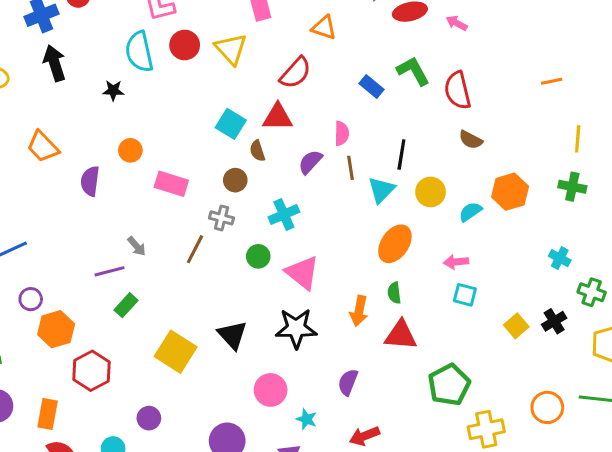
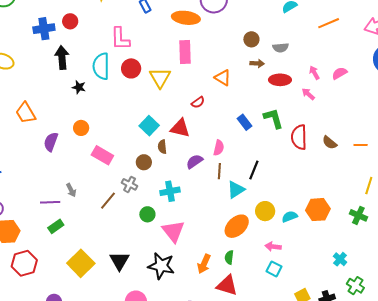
black arrow: (55, 63) -> (62, 58), moved
red semicircle: (295, 73) -> (198, 102), size x0.6
brown semicircle: (471, 140) -> (330, 143), moved
yellow circle: (431, 192) -> (265, 211), moved

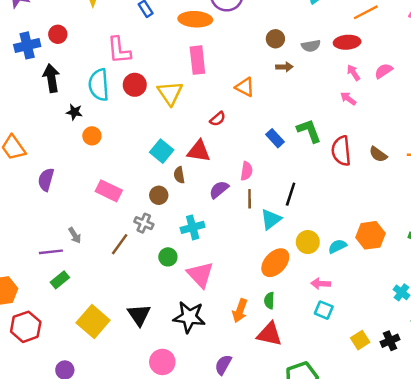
red ellipse: (280, 80) -> (347, 42), moved
orange circle: (81, 128) -> (92, 136), moved

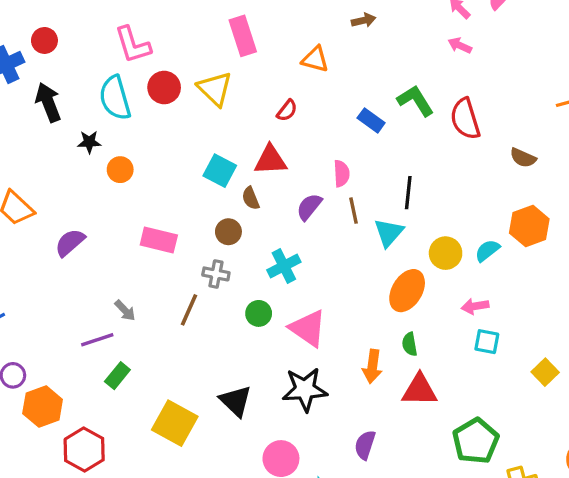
brown semicircle: (378, 154) -> (523, 158), moved
purple semicircle: (46, 180) -> (70, 243), turned 45

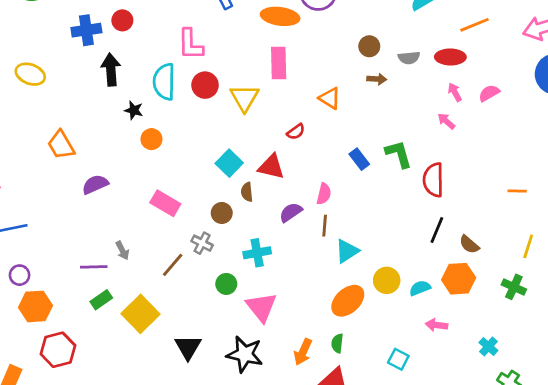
brown semicircle: (523, 158) -> (469, 244), moved
black line: (408, 193) -> (437, 230), moved
pink arrow: (475, 306) -> (436, 325), moved
yellow square: (175, 423) -> (141, 314), moved

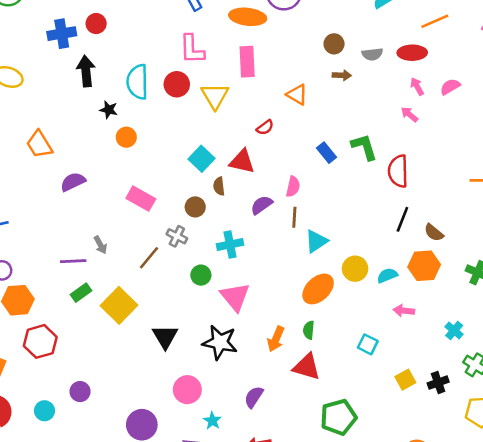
pink L-shape: (190, 44) -> (192, 49), moved

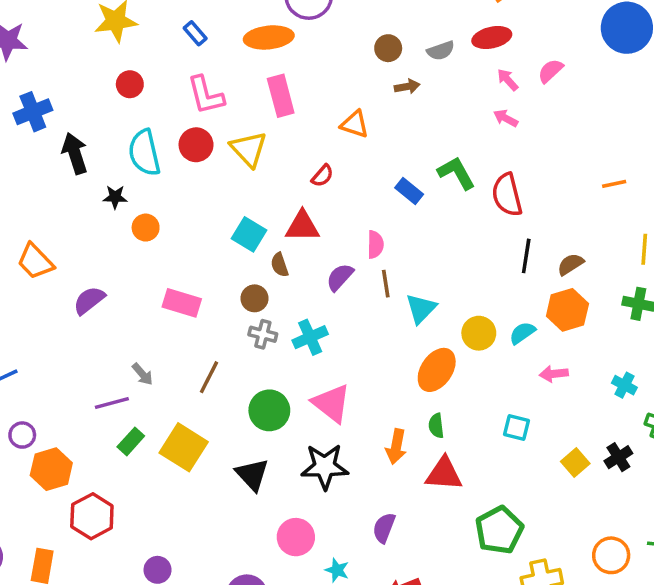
red circle: (96, 24) -> (130, 84), moved
brown semicircle: (434, 233) -> (571, 264), turned 120
gray cross: (177, 236) -> (263, 334), moved
green circle: (201, 275) -> (269, 410), moved, size x1.5

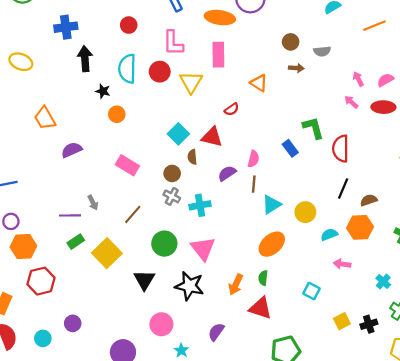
red ellipse: (492, 38) -> (383, 107), moved
blue rectangle: (409, 191) -> (290, 148), moved
yellow circle: (479, 333) -> (305, 212), moved

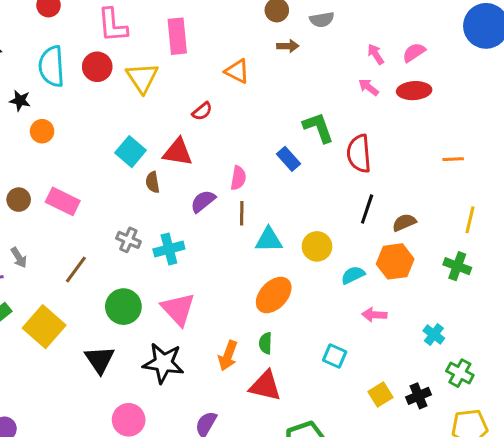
brown circle: (172, 173) -> (19, 200), moved
cyan triangle: (271, 205) -> (269, 240), turned 36

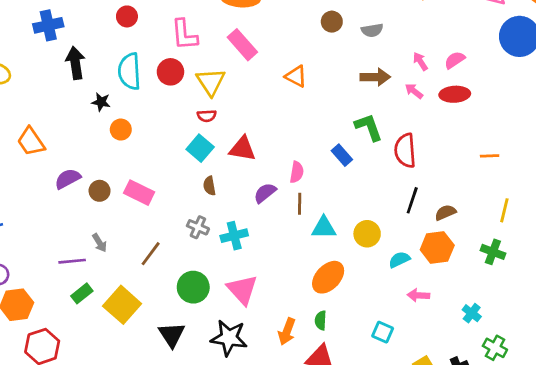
pink rectangle: (177, 36) -> (242, 45), turned -36
brown arrow: (288, 46) -> (375, 77), moved, size x1.5
red semicircle: (202, 111) -> (207, 116), moved, turned 36
brown semicircle: (153, 182) -> (209, 186), moved

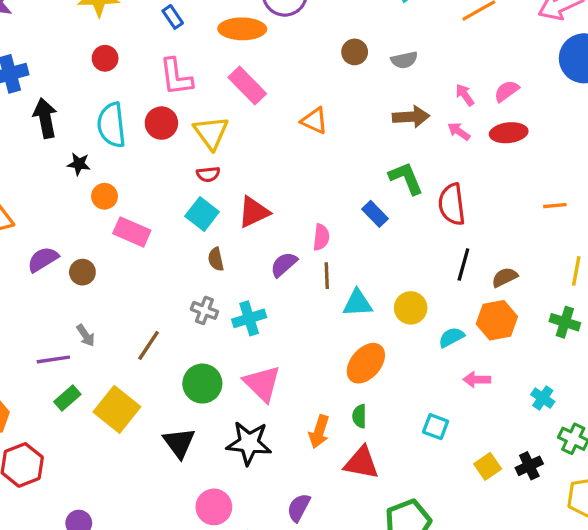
red triangle: (242, 149) -> (254, 212), turned -32
pink rectangle: (139, 193) -> (132, 232), moved

